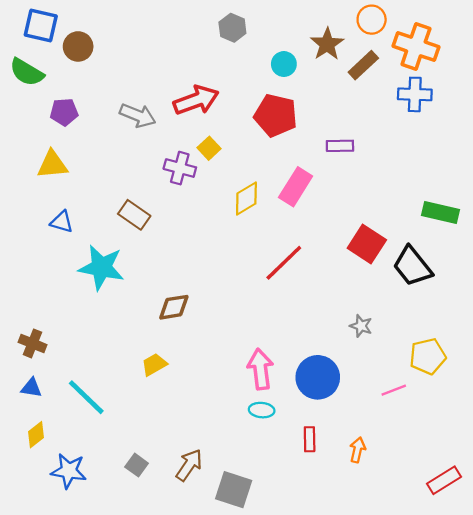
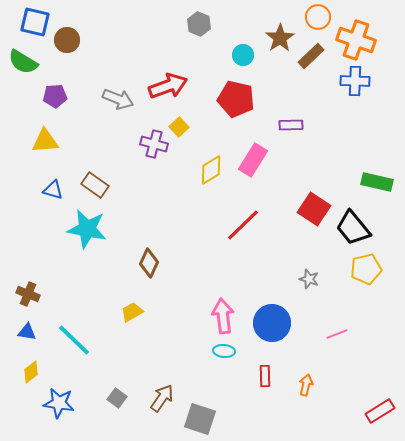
brown rectangle: (134, 215) -> (95, 185), moved
brown diamond: (174, 307) -> (149, 263), turned -56
yellow pentagon: (428, 356) -> (366, 269), moved

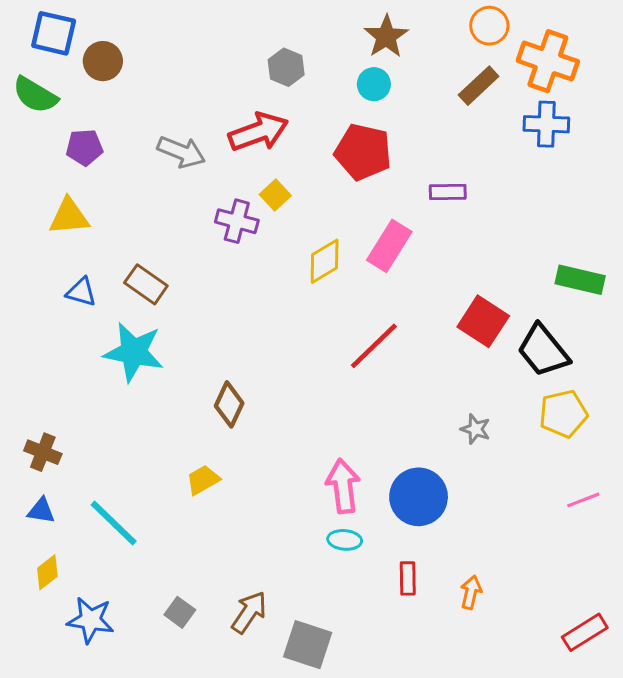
gray hexagon: (199, 24) -> (286, 67), moved
brown star: (280, 38) -> (386, 36), moved
pink line: (337, 334) -> (583, 500), moved

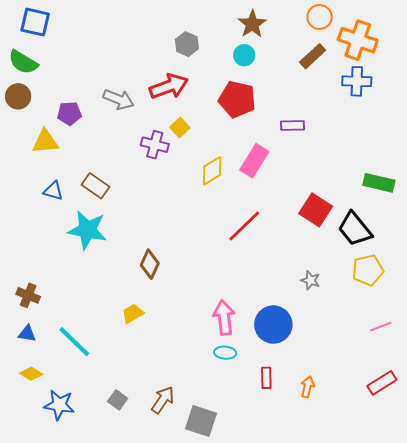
brown circle: (103, 61) -> (18, 96), moved
purple pentagon: (84, 147) -> (69, 113), moved
yellow diamond: (47, 572) -> (31, 374), turned 70
red rectangle: (585, 632) -> (382, 383), moved

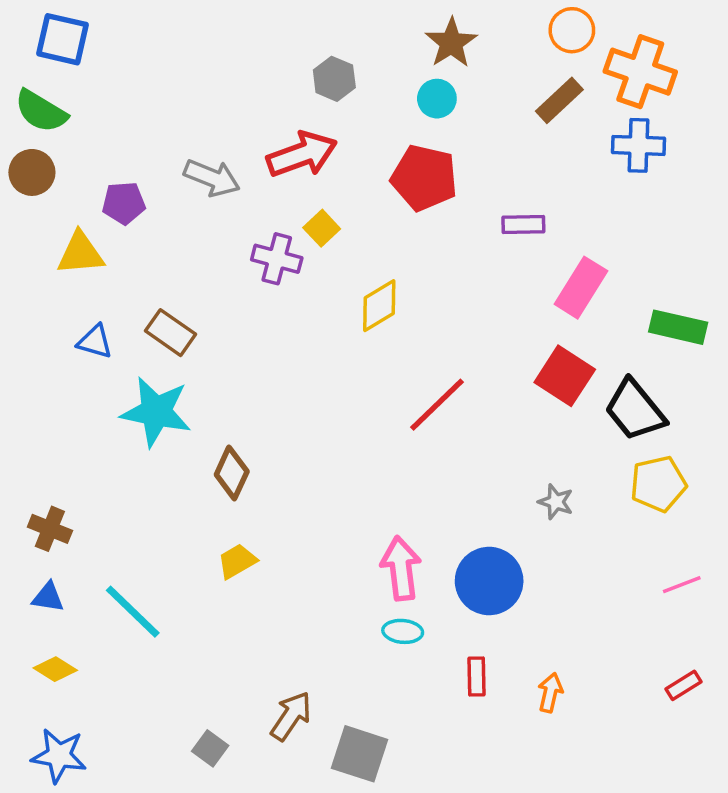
pink rectangle: (254, 161) -> (581, 288), moved
brown diamond: (150, 264) -> (232, 473), moved
red rectangle: (382, 383) -> (684, 685), size x0.7
gray square: (118, 400) -> (210, 748), moved
blue star: (59, 405) -> (59, 756), moved

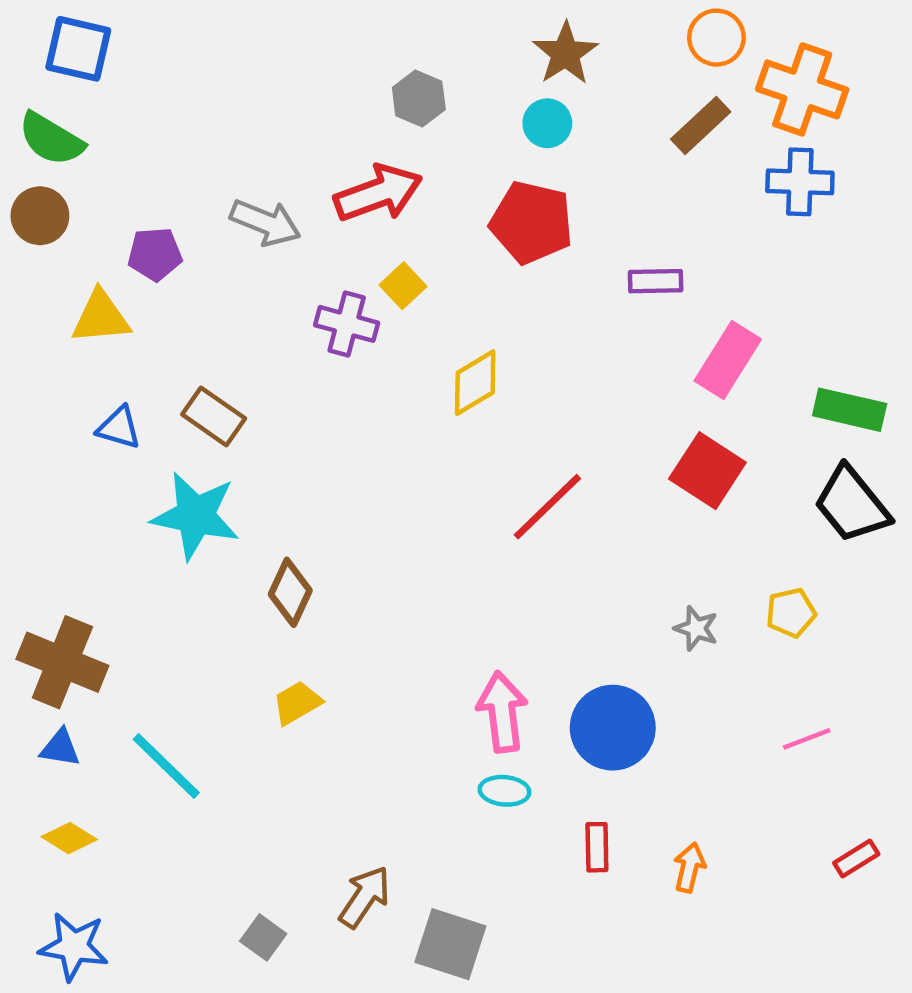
black trapezoid: (635, 410) -> (852, 504), moved
yellow pentagon: (658, 484) -> (791, 613), moved, size x0.7
brown cross: (50, 529) -> (62, 662), size x1.6
pink line: (682, 585) -> (807, 739), moved

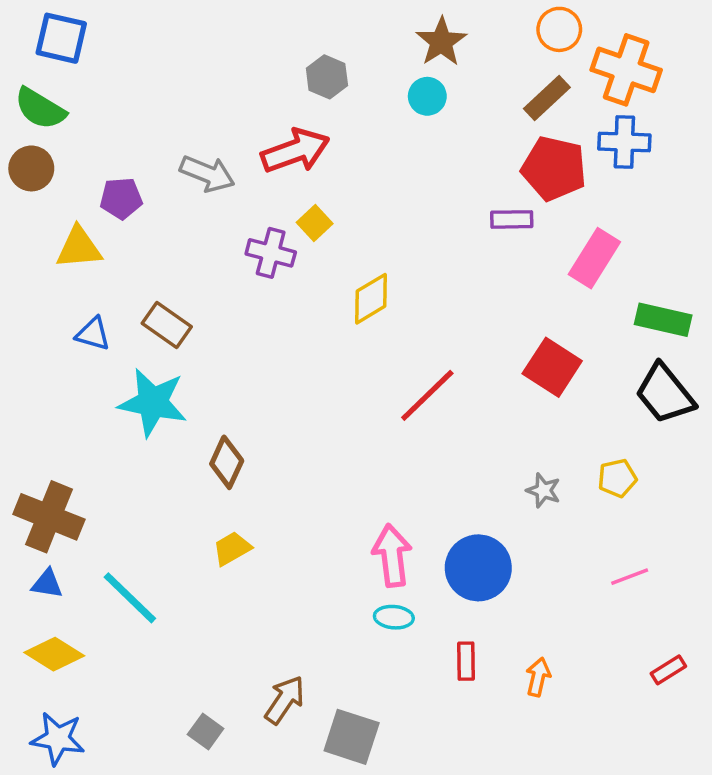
red pentagon: (532, 222) -> (554, 168), moved
pink rectangle: (728, 360) -> (594, 258), moved
yellow diamond: (69, 838) -> (54, 654), size x1.4

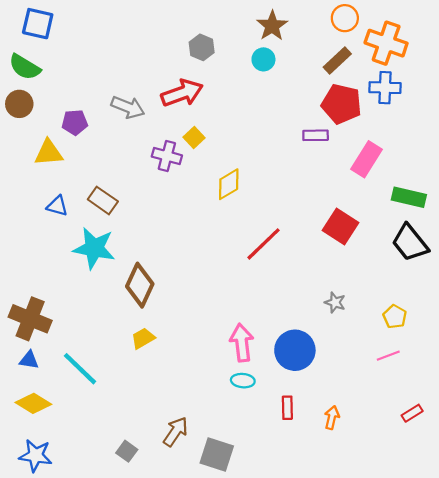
brown diamond: (227, 462) -> (140, 285), size x1.4
yellow pentagon: (617, 478) -> (395, 317), moved, turned -30

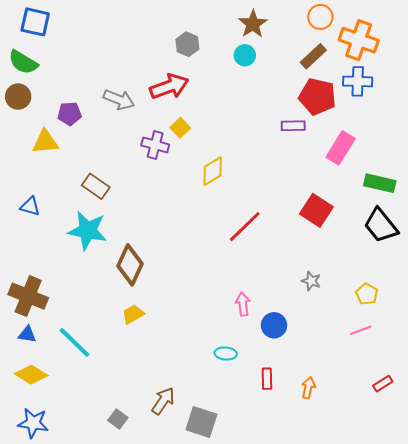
blue triangle: (57, 206) -> (30, 206), moved
pink arrow: (242, 343) -> (243, 304), moved, size x0.7
blue circle: (295, 350) -> (274, 325), size x0.7

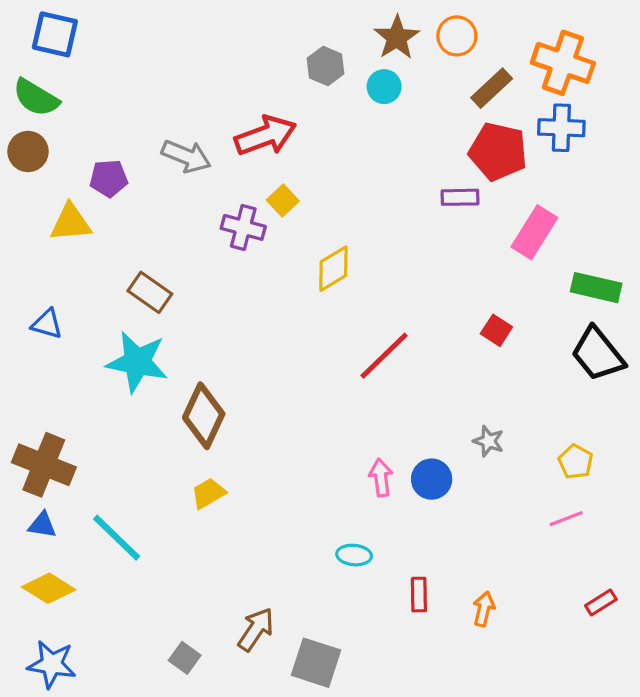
orange circle: (320, 17) -> (457, 36), moved
gray hexagon: (187, 44) -> (326, 66), moved
red square: (316, 210) -> (496, 330), size x0.6
blue circle: (274, 325) -> (432, 479), moved

